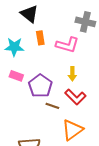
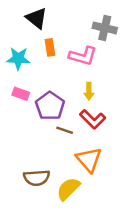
orange triangle: (72, 130) -> (89, 160), turned -35

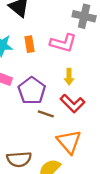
orange rectangle: (50, 47) -> (29, 44), moved

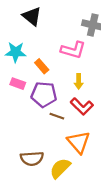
orange rectangle: (29, 44) -> (42, 66), moved, turned -32
purple pentagon: (32, 91) -> (44, 94), turned -30

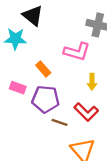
cyan star: (16, 52) -> (15, 39), moved
yellow arrow: (79, 81) -> (92, 82), moved

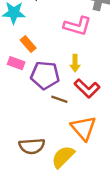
orange rectangle: (43, 69) -> (28, 44), moved
yellow arrow: (92, 82) -> (75, 63), moved

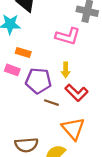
orange rectangle: (28, 44) -> (23, 52), turned -32

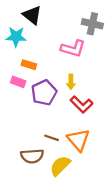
purple pentagon: (38, 81) -> (44, 93), turned -30
brown line: (51, 103) -> (51, 138), moved

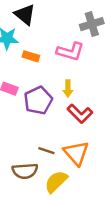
gray cross: (92, 24) -> (92, 24), turned -30
orange rectangle: (29, 65) -> (31, 56), moved

